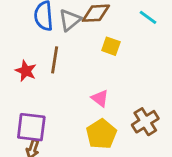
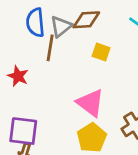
brown line: (55, 60) -> (50, 48), moved
pink triangle: (100, 98) -> (90, 103), size x1.6

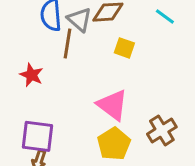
gray triangle: (61, 26) -> (79, 20), turned -40

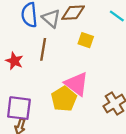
brown line: (67, 43) -> (43, 49), moved
yellow pentagon: (114, 144) -> (64, 99), moved

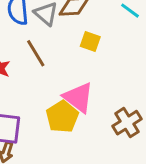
brown line: (43, 49) -> (36, 53), turned -40

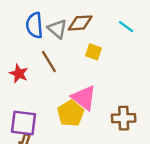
brown cross: (127, 123) -> (124, 118), turned 30

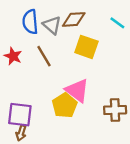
yellow square: (93, 52) -> (86, 47), size x1.5
red star: (19, 74) -> (13, 56), moved

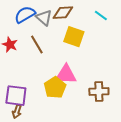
blue semicircle: (30, 22) -> (25, 15), turned 65
pink triangle: (77, 91) -> (66, 75), turned -35

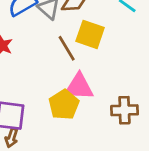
brown line: (37, 45) -> (67, 48), moved

